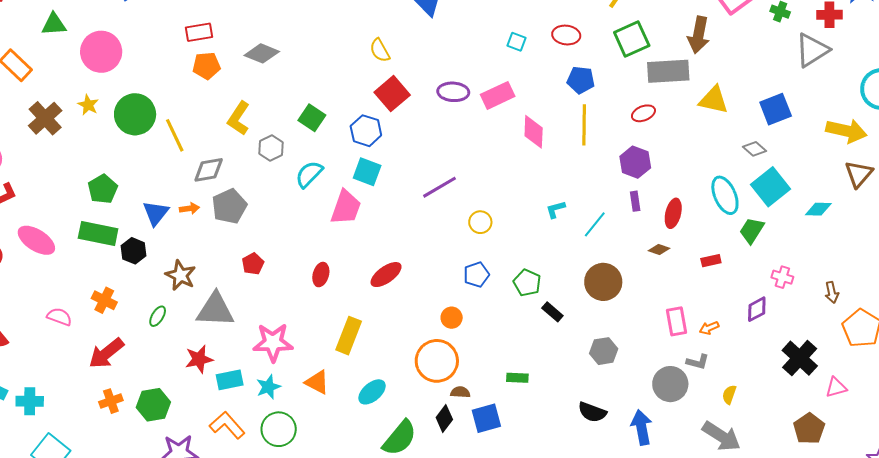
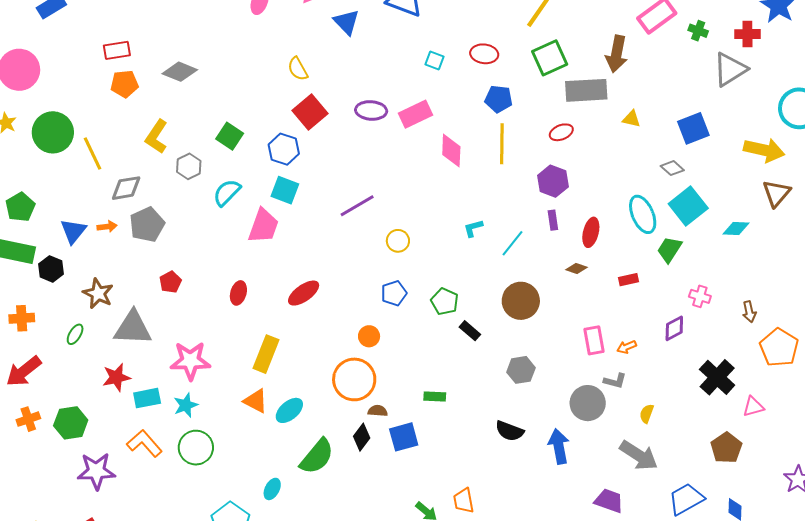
yellow triangle: (714, 100) -> (631, 119), size x0.6
orange cross: (104, 300) -> (22, 318), turned -30
orange triangle: (317, 382) -> (256, 401), moved

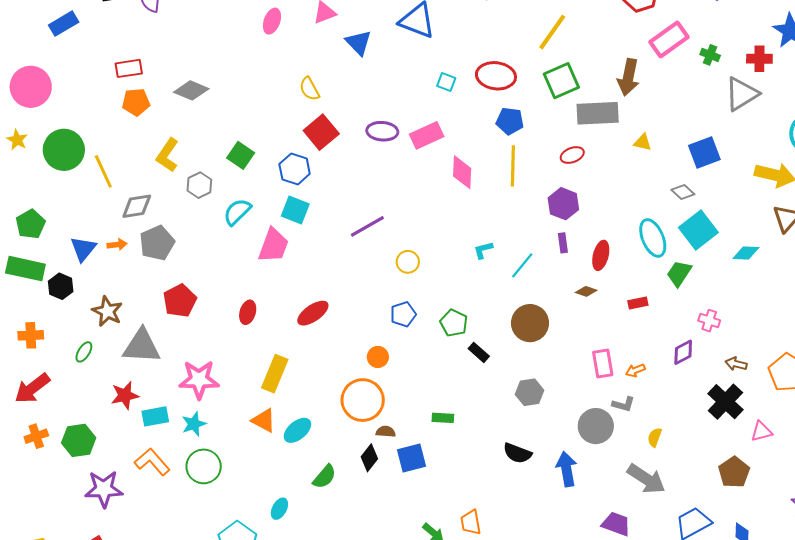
red ellipse: (484, 54) -> (496, 76), size x1.4
red pentagon: (170, 282) -> (180, 301), size x1.5
brown arrow: (749, 312) -> (736, 364), moved, turned 115
green semicircle: (317, 457) -> (324, 477), size x0.7

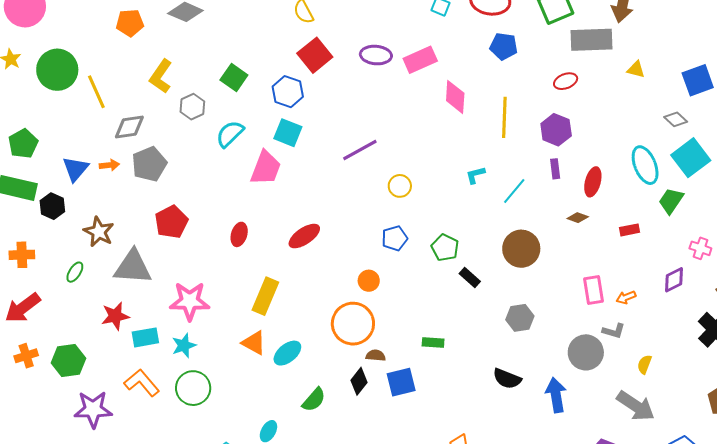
yellow line: (513, 166) -> (504, 117), moved

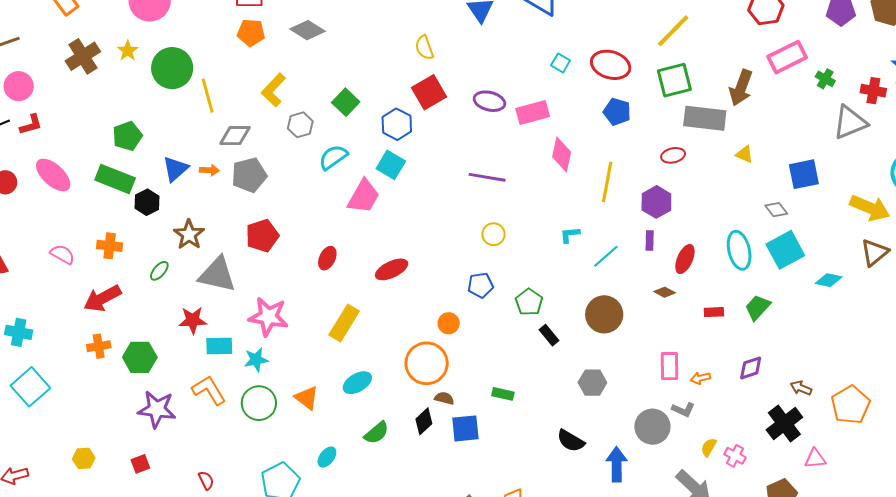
purple line: (360, 150) -> (487, 177), moved, turned 30
green trapezoid: (671, 201) -> (758, 307), moved
pink cross: (700, 248) -> (735, 456), moved
orange triangle: (254, 343) -> (307, 398), moved

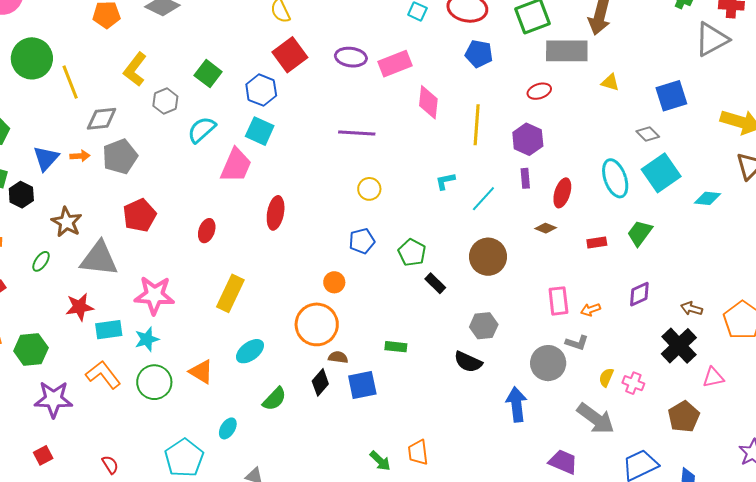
red ellipse: (392, 269) -> (276, 213), moved, turned -48
black semicircle: (571, 441) -> (468, 362), moved

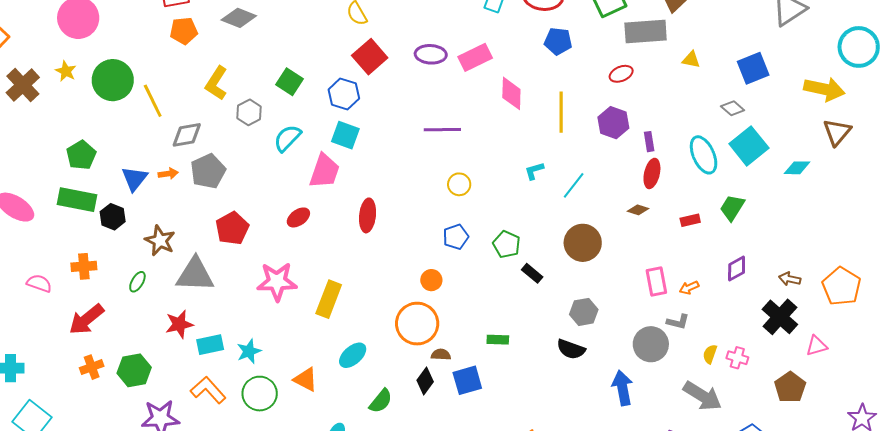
purple rectangle: (525, 178) -> (649, 142), moved
red ellipse: (207, 231) -> (298, 217), moved, turned 40
pink star: (154, 295) -> (277, 282), moved

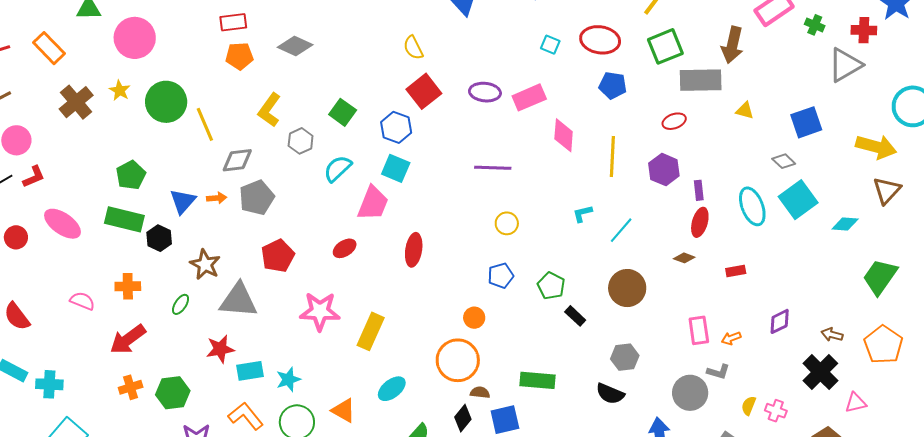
green trapezoid: (732, 208) -> (880, 277), moved, size x1.4
green rectangle: (498, 340) -> (538, 380), size x1.6

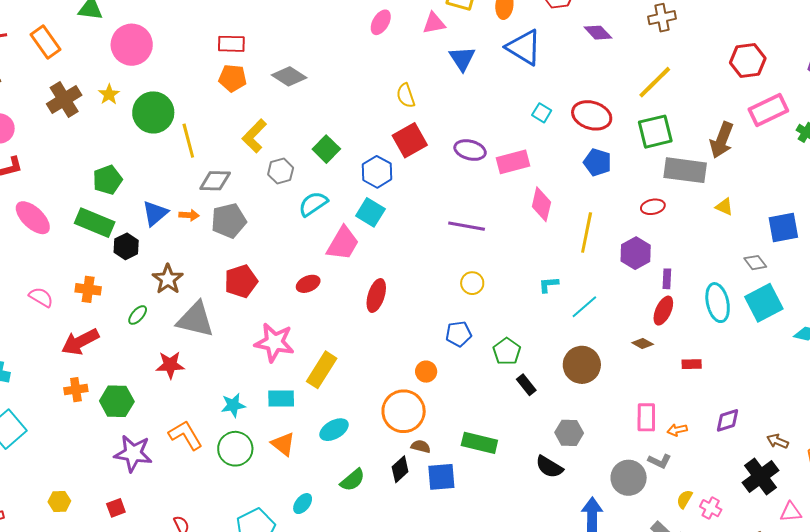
cyan rectangle: (250, 371) -> (281, 399), moved

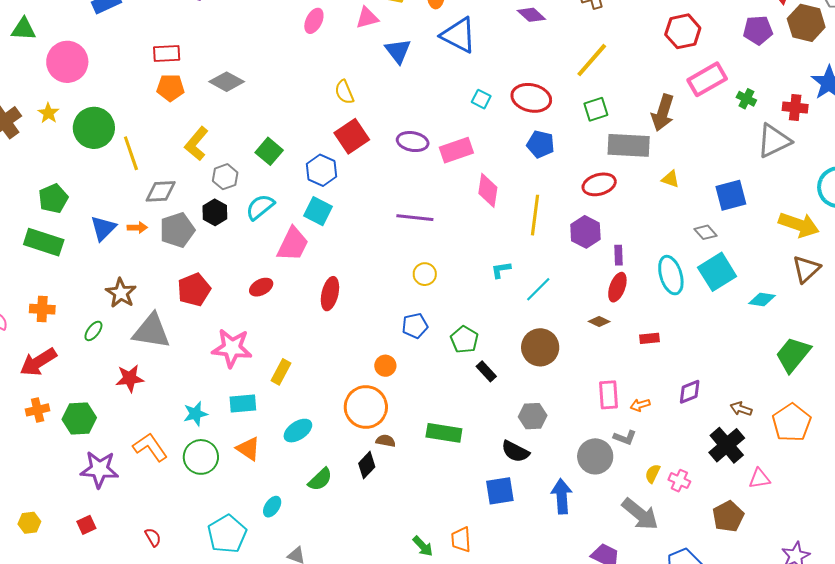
green square: (655, 132) -> (596, 109), size x0.7
red ellipse: (653, 207) -> (599, 184), size x1.4
black hexagon: (126, 246) -> (215, 212), moved
yellow rectangle: (322, 370) -> (281, 372), size x0.7
blue square: (441, 477) -> (500, 491), moved

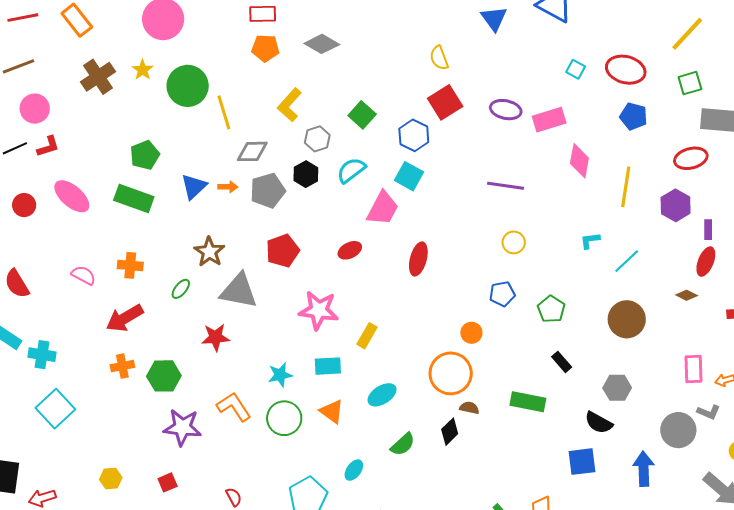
black rectangle: (486, 371) -> (562, 362), moved

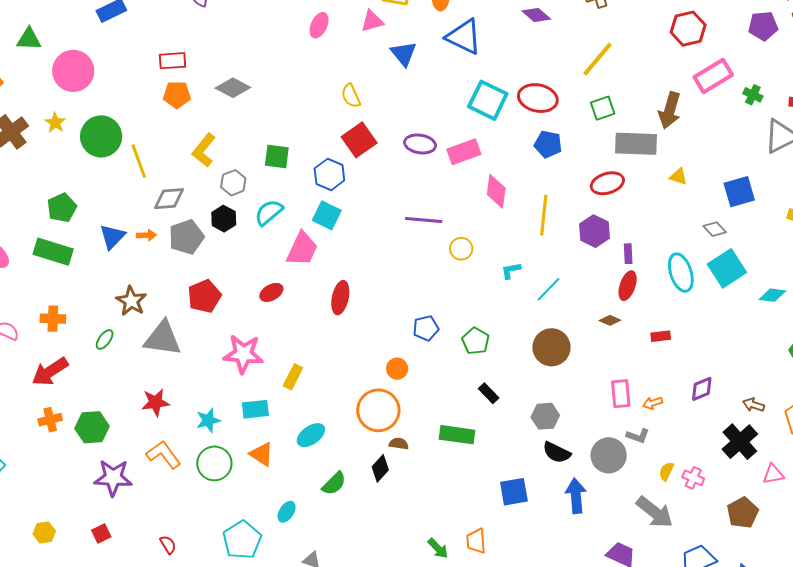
cyan square: (576, 69) -> (488, 100), size x2.0
green square: (362, 115) -> (277, 156), turned -32
yellow circle: (514, 242) -> (461, 249), moved
red star: (216, 337) -> (155, 402), moved
black semicircle: (599, 423) -> (557, 452), moved

